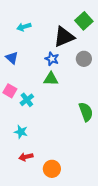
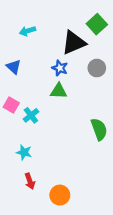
red arrow: (26, 157) -> (30, 181), turned -96

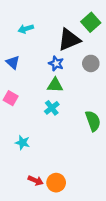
cyan cross: (31, 115) -> (52, 108), moved
red arrow: (30, 181) -> (36, 180), moved, turned -48

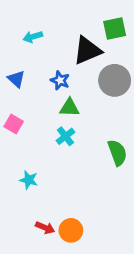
green square: (91, 22) -> (115, 29), turned 30
blue star: (56, 63) -> (60, 80), moved
gray circle: (91, 63) -> (115, 80), size x1.5

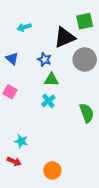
cyan star: (29, 180) -> (21, 141), moved
red arrow: (45, 228) -> (14, 161), moved

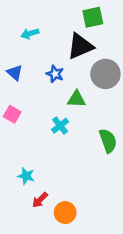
green square: (85, 21) -> (93, 17), moved
green triangle: (51, 80) -> (76, 99), moved
red arrow: (14, 161) -> (40, 200), moved, turned 112

